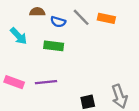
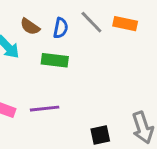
brown semicircle: (37, 12) -> (30, 27), moved, turned -144
blue semicircle: (58, 22) -> (61, 28), turned -96

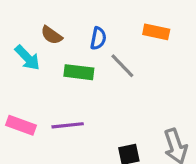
gray line: (91, 22) -> (122, 66), moved
blue semicircle: (61, 28) -> (98, 38), moved

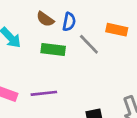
orange rectangle: (156, 32) -> (117, 30), moved
brown semicircle: (52, 35) -> (45, 19), moved

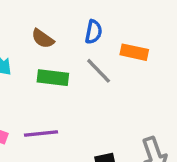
blue semicircle: (69, 22) -> (94, 32), moved

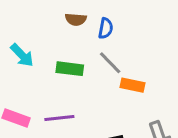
brown semicircle: (43, 39) -> (76, 19), moved, turned -30
orange rectangle: (134, 52) -> (132, 85), moved

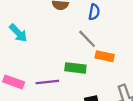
blue semicircle: (106, 28) -> (94, 12), moved
green rectangle: (70, 69) -> (75, 68), moved

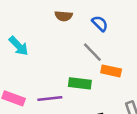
blue semicircle: (94, 12) -> (100, 23), turned -56

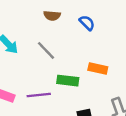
gray line: (92, 52) -> (46, 50), moved

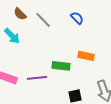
brown semicircle: (52, 16) -> (20, 14), moved, turned 40
gray line: (46, 50) -> (43, 20), moved

